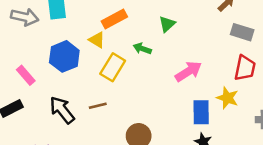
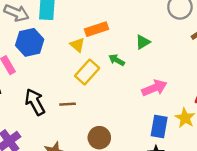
blue hexagon: (64, 56) -> (30, 42), moved

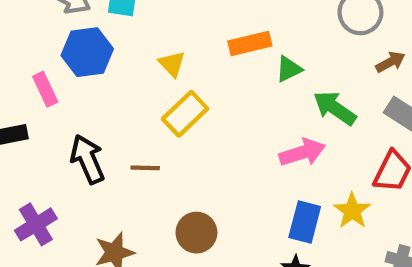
orange rectangle: (96, 29) -> (250, 44), moved
green arrow: (117, 60) -> (335, 108), moved, size x1.5

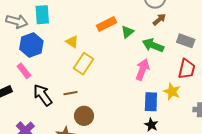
brown arrow: (390, 62) -> (159, 19), moved
pink rectangle: (45, 89) -> (24, 71), moved
pink arrow: (302, 152) -> (142, 69), turned -40
brown circle: (196, 233) -> (84, 116), moved

